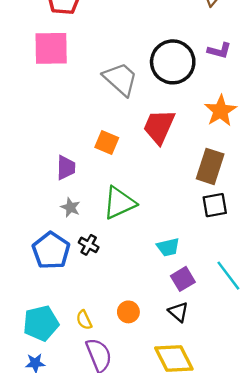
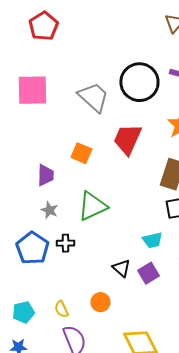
pink square: (51, 48) -> (32, 90), moved
black cross: (89, 245) -> (65, 243), turned -30
cyan trapezoid: (168, 247) -> (152, 240), moved
black triangle: (178, 312) -> (121, 268), moved
cyan pentagon: (41, 323) -> (23, 312), size x0.7

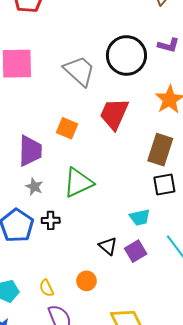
purple trapezoid: (45, 175) -> (30, 151), size x1.4

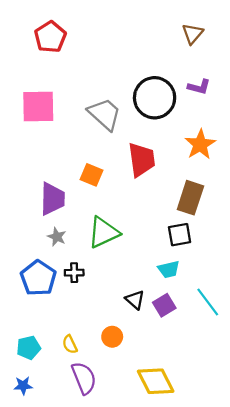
red trapezoid: (114, 114) -> (142, 160), turned 148
black square: (164, 185) -> (180, 235), moved

